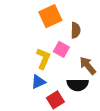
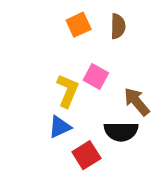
orange square: (50, 16) -> (79, 25), size x0.7
brown semicircle: (76, 30) -> (118, 26), moved

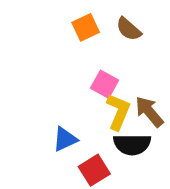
brown semicircle: (118, 26) -> (129, 29), turned 130
yellow L-shape: (68, 91) -> (118, 112), moved

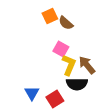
brown semicircle: (129, 29) -> (66, 23), moved
blue triangle: (65, 139) -> (32, 93), moved, turned -35

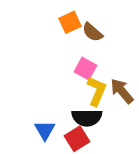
black semicircle: (77, 84) -> (87, 118), moved

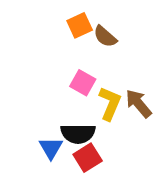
pink square: (85, 69) -> (83, 83), moved
black semicircle: (87, 118) -> (78, 134), moved

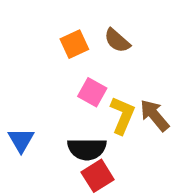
orange square: (80, 25) -> (74, 44), moved
blue triangle: (51, 148) -> (21, 140), moved

